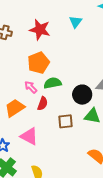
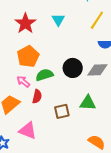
cyan triangle: (75, 22) -> (58, 20), moved
red star: (40, 30) -> (25, 23), turned 30
black circle: (82, 95) -> (73, 68), moved

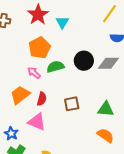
cyan triangle: (58, 20) -> (62, 22), moved
red semicircle: (37, 96) -> (42, 99), moved
green triangle: (88, 103) -> (106, 109), moved

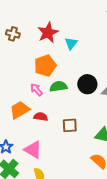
red semicircle: (42, 99) -> (41, 117), turned -104
pink triangle: (37, 122) -> (33, 150), moved

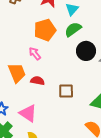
green semicircle: (58, 86) -> (73, 29), moved, turned -30
orange trapezoid: (20, 110) -> (17, 73), turned 95

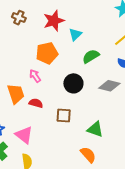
green semicircle: (73, 29) -> (91, 56), moved
black circle: (86, 51) -> (73, 83), moved

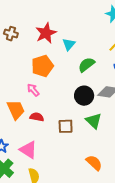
black circle: (73, 83) -> (84, 96), moved
green triangle: (95, 129) -> (94, 121), moved, turned 30

